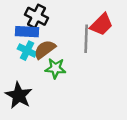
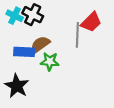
blue rectangle: (27, 32) -> (24, 52), moved
cyan cross: (27, 51) -> (15, 16), moved

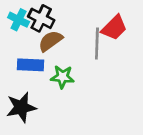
brown semicircle: (40, 44) -> (50, 41), moved
black star: (17, 86) -> (21, 107), turned 30

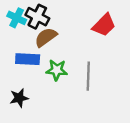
gray line: (97, 44) -> (88, 76), moved
black star: (21, 107) -> (19, 98), size x0.7

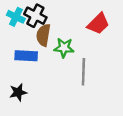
brown semicircle: (46, 37) -> (43, 35), turned -45
green star: (57, 70) -> (64, 48), moved

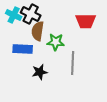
red trapezoid: (98, 24) -> (86, 21), turned 45
black star: (18, 92) -> (40, 72), moved

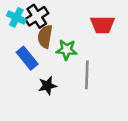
black cross: (31, 14) -> (37, 16), turned 30
blue rectangle: (23, 49) -> (27, 58), turned 48

